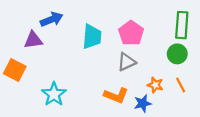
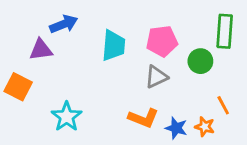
pink pentagon: (131, 33) -> (162, 41), turned 30
green circle: (177, 54) -> (200, 61), moved
orange star: (155, 85) -> (205, 127), moved
blue star: (143, 103) -> (176, 128), turned 30

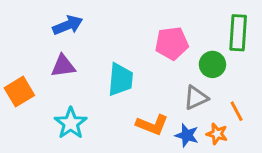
cyan trapezoid: (114, 45) -> (120, 80), moved
purple triangle: (41, 50) -> (63, 66), moved
gray triangle: (156, 77) -> (196, 98), moved
orange square: (18, 87) -> (19, 92), turned 32

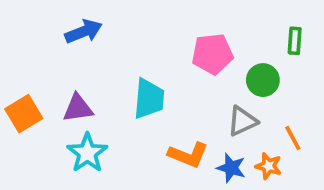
green rectangle: (238, 33) -> (295, 41), size x0.6
purple triangle: (63, 66) -> (78, 108), moved

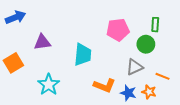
blue arrow: (84, 31) -> (15, 17), moved
green rectangle: (295, 41) -> (155, 25), moved
purple triangle: (78, 108) -> (42, 42), moved
orange line: (293, 138) -> (162, 76), turned -40

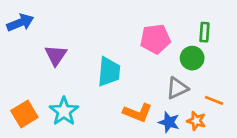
purple triangle: (42, 42) -> (56, 55), turned -48
orange square: (13, 63) -> (24, 114), moved

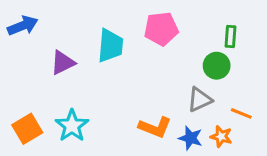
pink pentagon: (155, 39) -> (161, 29), moved
purple triangle: (56, 55) -> (63, 63), turned 30
cyan trapezoid: (109, 72) -> (110, 46), moved

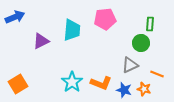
cyan star: (72, 126) -> (72, 82), moved

